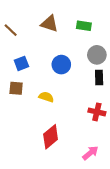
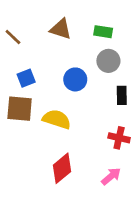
gray circle: (97, 55) -> (108, 61), moved
brown square: (16, 88) -> (20, 109), size x1.5
yellow semicircle: (46, 97) -> (57, 119), size x1.5
pink arrow: (90, 153) -> (111, 176), moved

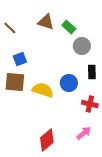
green rectangle: (103, 32) -> (69, 27), moved, turned 32
blue circle: (75, 79) -> (69, 83), moved
red diamond: (62, 168) -> (47, 140), moved

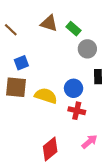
red cross: (90, 104) -> (77, 111), moved

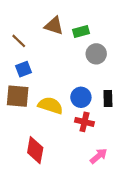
green rectangle: (74, 29) -> (81, 32), turned -56
brown line: (11, 30) -> (19, 41), moved
black rectangle: (98, 77) -> (108, 98), moved
red diamond: (50, 149) -> (35, 150), moved, turned -40

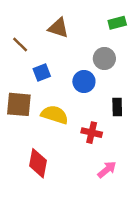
green rectangle: (81, 32) -> (117, 23), moved
blue square: (23, 69) -> (42, 73), moved
blue circle: (81, 97) -> (84, 81), moved

